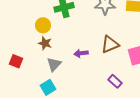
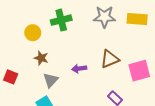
yellow circle: (43, 25) -> (33, 33), moved

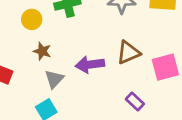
purple arrow: (79, 69) -> (90, 64), size x1.5

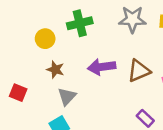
purple arrow: (90, 64) -> (102, 67), moved

